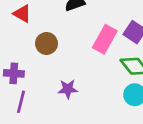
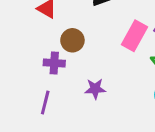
purple cross: (14, 73) -> (54, 63), moved

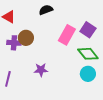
purple cross: (54, 63) -> (14, 43), moved

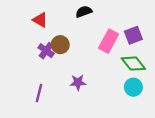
purple square: (88, 30) -> (133, 35), turned 35
purple cross: (14, 43) -> (46, 51), turned 32

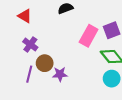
brown circle: (60, 45) -> (45, 63), moved
purple line: (39, 93) -> (29, 74), moved

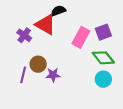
red triangle: (25, 16) -> (46, 25), moved, size x1.5
purple cross: (30, 45) -> (24, 35), moved

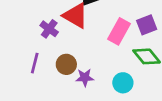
purple line: (23, 75) -> (35, 63), moved
cyan circle: (103, 79) -> (123, 83), moved

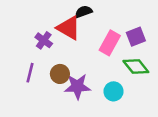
purple star: (85, 78) -> (77, 86), size x1.5

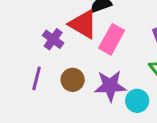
pink rectangle: (110, 43) -> (112, 39), moved
purple star: (77, 86) -> (110, 86), moved

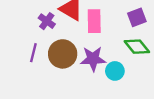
pink rectangle: (112, 39) -> (94, 21), turned -30
brown circle: (73, 80) -> (63, 54), size x1.5

